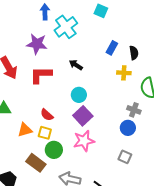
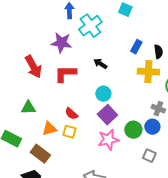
yellow cross: (124, 73) -> (148, 72), size x1.5
green circle: (54, 150) -> (133, 130), moved
brown rectangle: (36, 163) -> (40, 154), moved

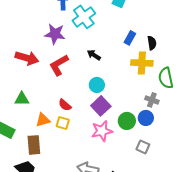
red arrow: (33, 67) -> (27, 58), turned -45
red L-shape: (65, 74) -> (59, 65), turned -30
brown rectangle: (40, 154) -> (34, 145), turned 48

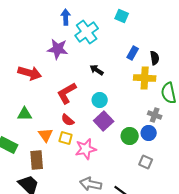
red L-shape: (59, 65) -> (67, 93), moved
orange triangle: (43, 120) -> (46, 135), turned -49
pink star: (102, 131) -> (86, 149), moved

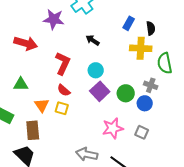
red L-shape: (67, 93) -> (63, 63), turned 145
green circle: (130, 136) -> (126, 93), moved
pink star: (86, 149) -> (113, 128), moved

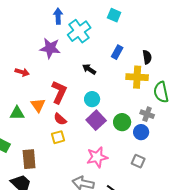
blue rectangle: (129, 23) -> (117, 52), moved
red arrow: (26, 43) -> (22, 72), size x0.6
orange triangle: (42, 105) -> (38, 105), moved
yellow square: (62, 108) -> (58, 137), turned -32
pink star: (113, 128) -> (97, 157), moved

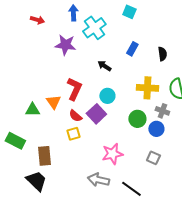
red arrow: (22, 72) -> (37, 20), moved
yellow cross: (137, 77) -> (147, 88), moved
purple square: (96, 120) -> (96, 114), moved

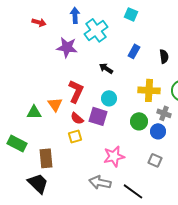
purple square: (96, 114) -> (98, 116), turned -30

